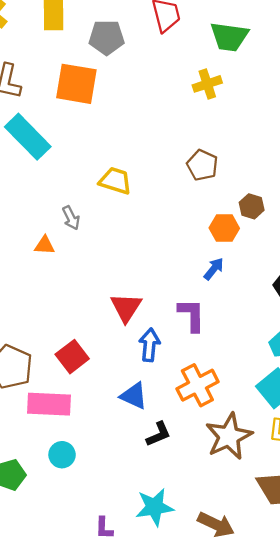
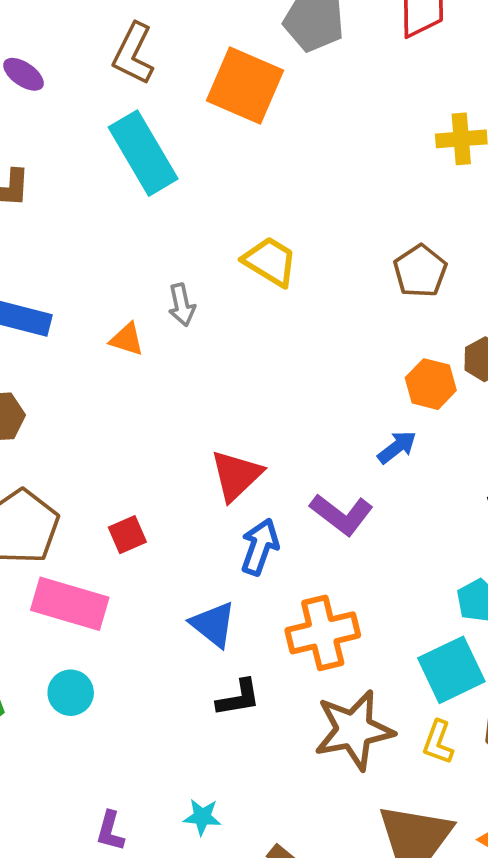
purple L-shape: (192, 315) -> (341, 514), turned 114
red square: (72, 357) -> (127, 535), size x0.7
cyan star: (154, 507) -> (202, 817), size x0.6

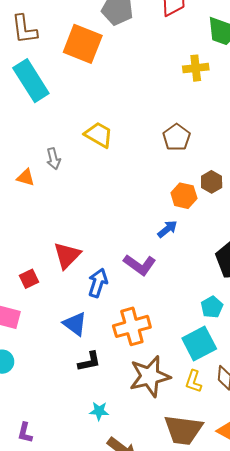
brown L-shape: (133, 54) -> (24, 29), turned -32
red triangle: (236, 475) -> (67, 255), moved
cyan star: (202, 817) -> (99, 411), moved

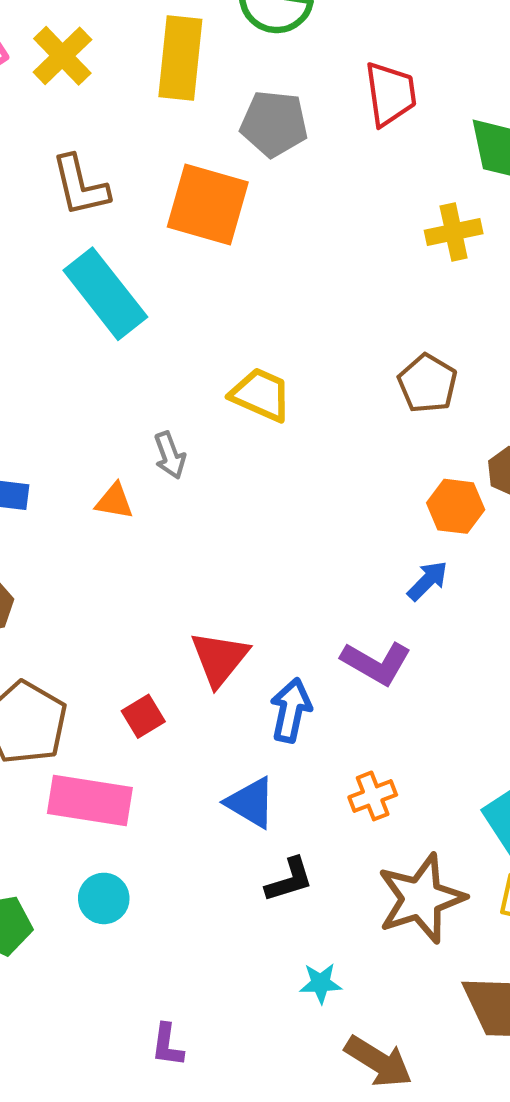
orange cross: (132, 326) -> (373, 796), size x0.6

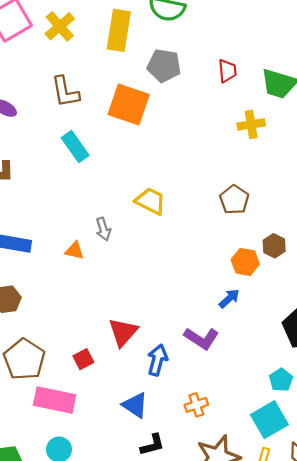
red trapezoid: (390, 94) -> (227, 71), moved, size x0.7
cyan rectangle: (105, 294) -> (75, 147), size x0.7

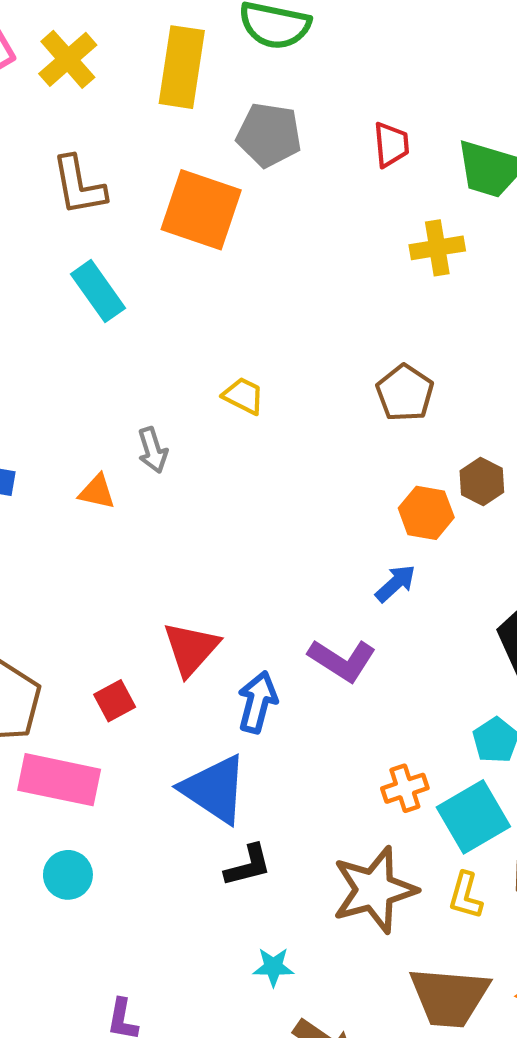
yellow trapezoid: (150, 201) -> (243, 396), size x0.7
blue triangle: (135, 405) -> (214, 789), size x1.4
orange cross: (196, 405) -> (405, 788), moved

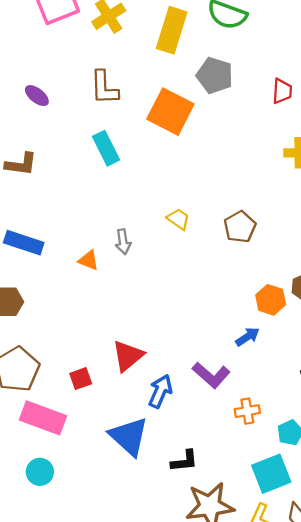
brown pentagon: (405, 393) -> (240, 227), moved
orange cross: (405, 788) -> (247, 411), moved
black L-shape: (248, 866) -> (184, 461), moved

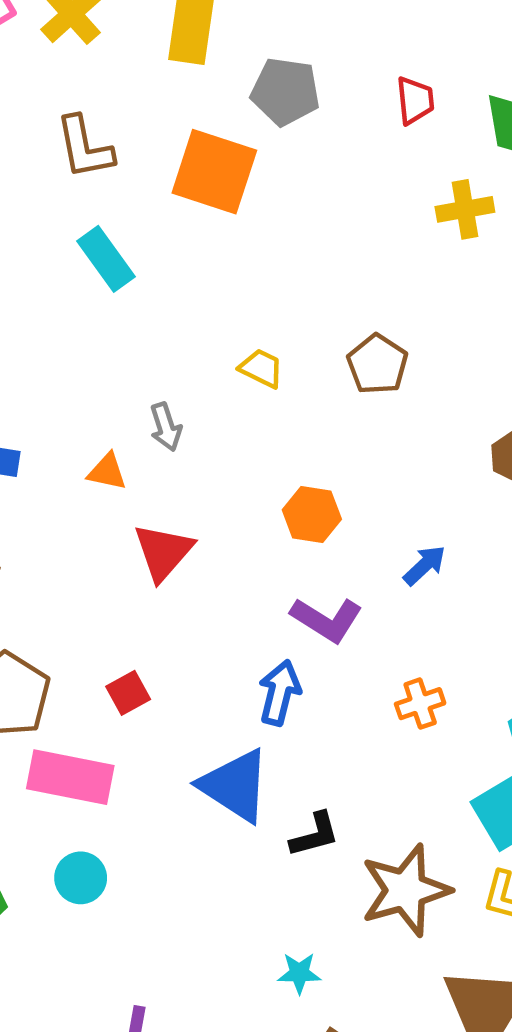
orange hexagon: (271, 300) -> (312, 514), moved
red triangle: (128, 356) -> (163, 552), moved
purple L-shape: (211, 375) -> (327, 620), moved
orange cross: (247, 411) -> (420, 704), moved
black L-shape: (184, 461) -> (315, 835), moved

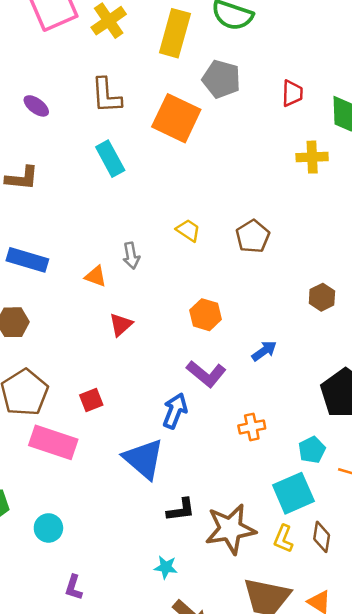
red triangle: (163, 552) -> (121, 325), size x0.7
black L-shape: (315, 835) -> (181, 510), moved
cyan circle: (81, 878) -> (48, 528), moved

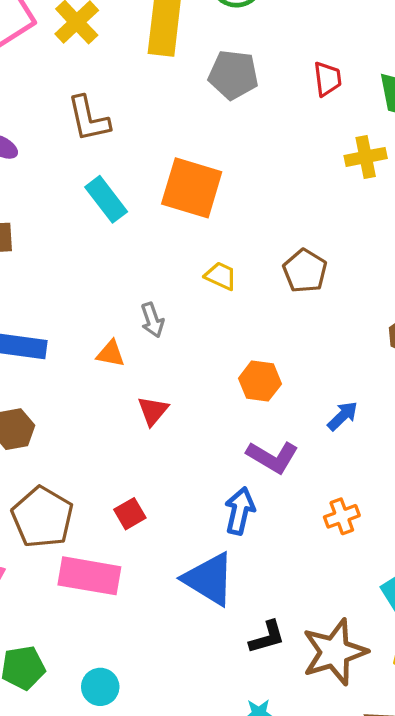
orange square: (176, 118) -> (192, 188), moved

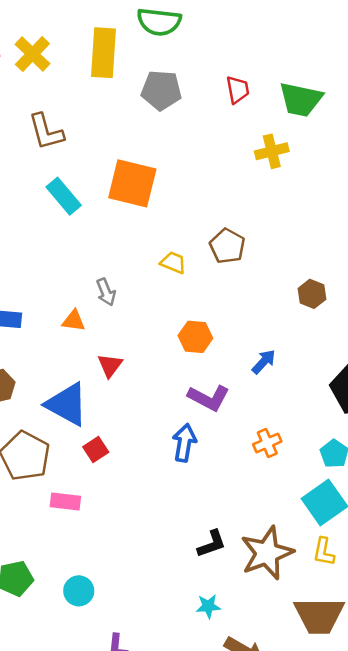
yellow trapezoid: (221, 276) -> (173, 263), moved
pink rectangle: (89, 576) -> (65, 501), size x0.6
blue triangle: (209, 579) -> (67, 404), moved

